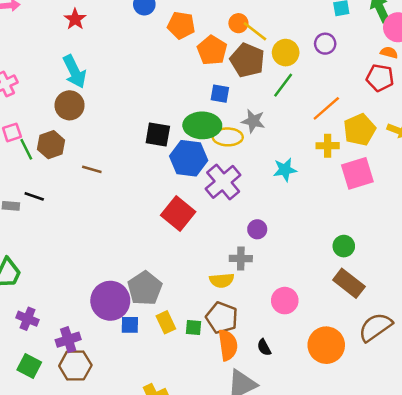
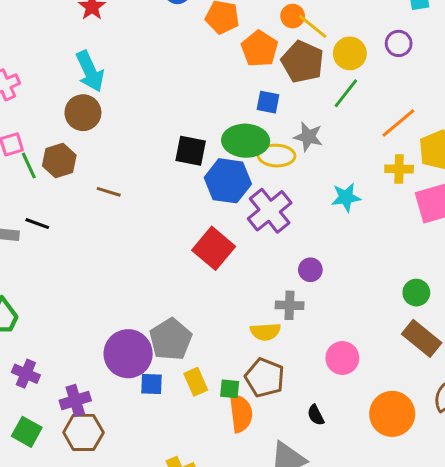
orange semicircle: (228, 345) -> (241, 413), moved

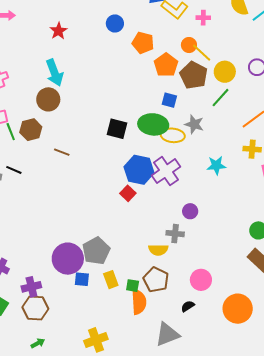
blue hexagon: (228, 181) -> (139, 170), moved
red square: (214, 248) -> (128, 193), size x0.6
pink circle: (342, 358) -> (201, 280), moved
black semicircle: (316, 415) -> (188, 306), turned 80

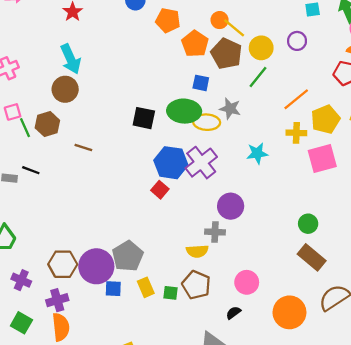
purple circle: (190, 211) -> (231, 206), size x1.5
orange semicircle: (139, 302) -> (61, 327), moved
brown hexagon: (35, 308) -> (63, 264), moved

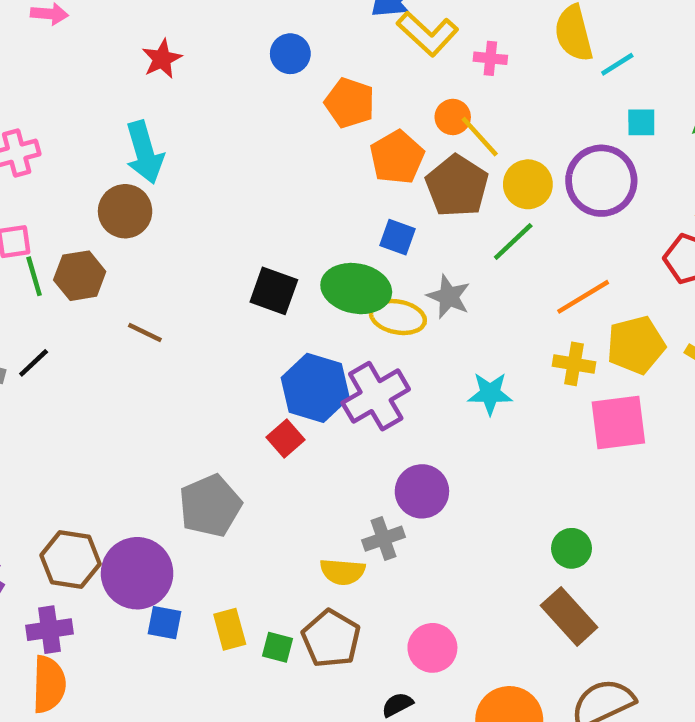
purple circle: (297, 41) -> (601, 181), size x1.8
black line: (31, 170) -> (34, 363), turned -72
gray cross: (215, 232) -> (384, 539), turned -30
gray pentagon: (128, 256) -> (210, 506), moved

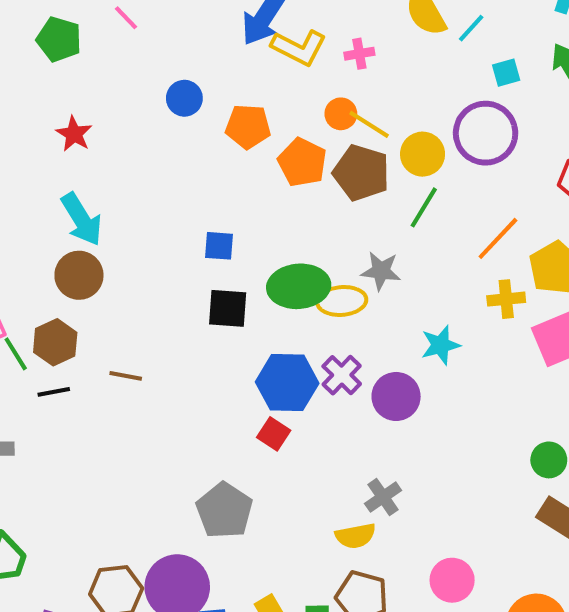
blue square: (397, 237) -> (219, 246), moved
black line: (34, 363) -> (54, 392), moved, turned 48
purple cross: (376, 396) -> (342, 375), size x0.7
purple circle: (422, 491) -> (396, 396), moved

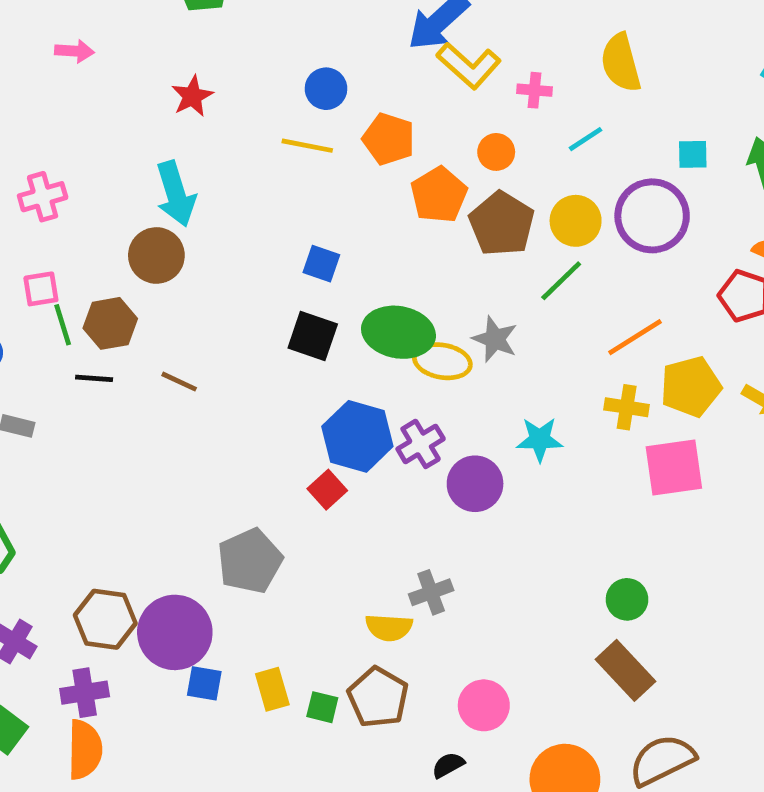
cyan line: (471, 28) -> (585, 139), moved
yellow line: (369, 124) -> (307, 146), moved, turned -36

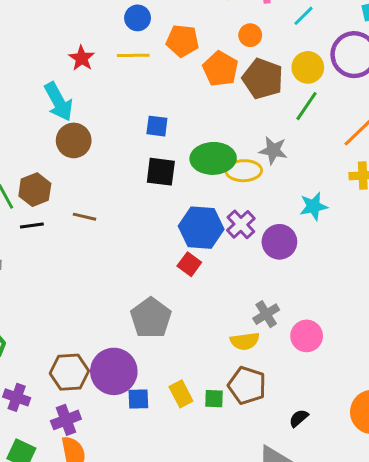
red star: (192, 96) -> (82, 58), moved
brown circle: (156, 255) -> (74, 140), moved
pink circle: (484, 705) -> (307, 336), moved

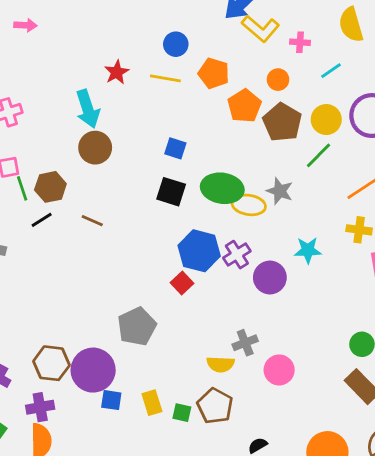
black line: (32, 226) -> (42, 220), turned -35

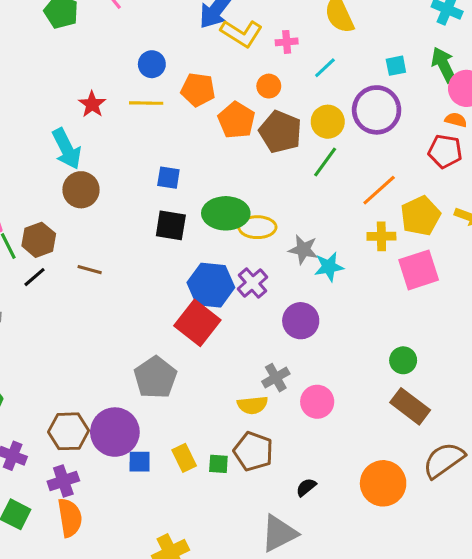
gray star: (280, 191) -> (303, 250), moved
purple circle: (270, 277) -> (301, 321), moved
red square: (182, 283) -> (197, 323), size x1.8

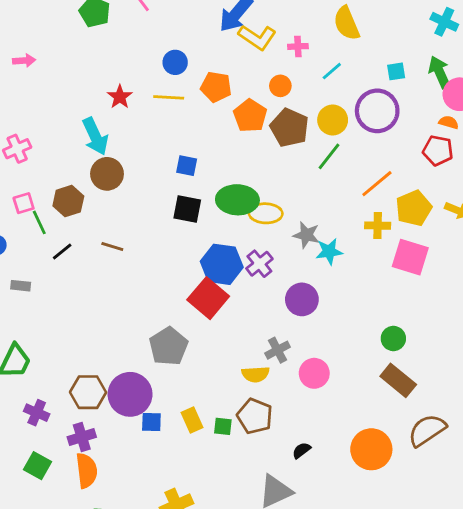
brown hexagon: (39, 240) -> (68, 201), moved
pink square: (419, 270) -> (410, 257), turned 33

